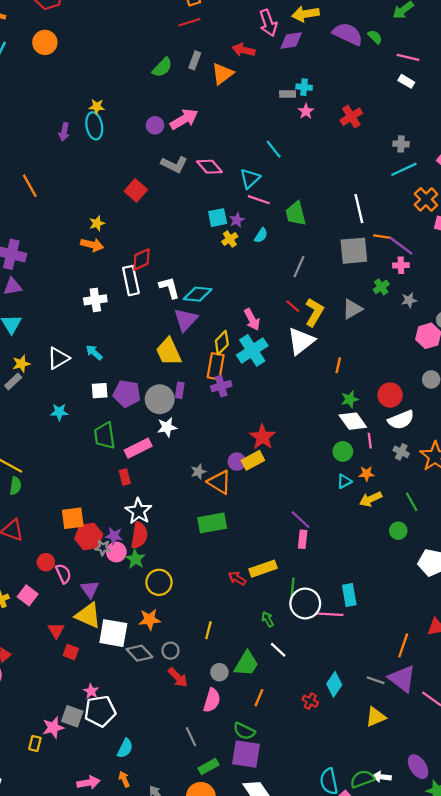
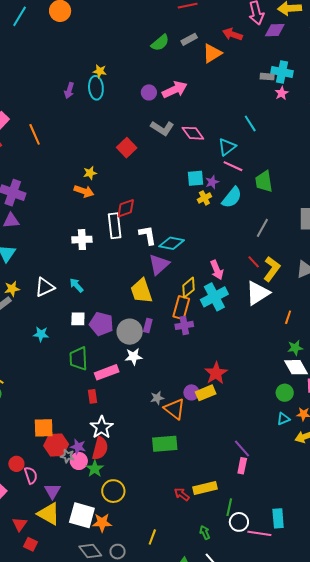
gray rectangle: (195, 60) -> (189, 39), turned 35
cyan cross: (304, 87) -> (282, 72), size x1.5
cyan semicircle: (261, 235) -> (232, 197), size x1.6
white circle: (305, 603) -> (239, 522), size x0.7
white square: (113, 633) -> (82, 515), moved

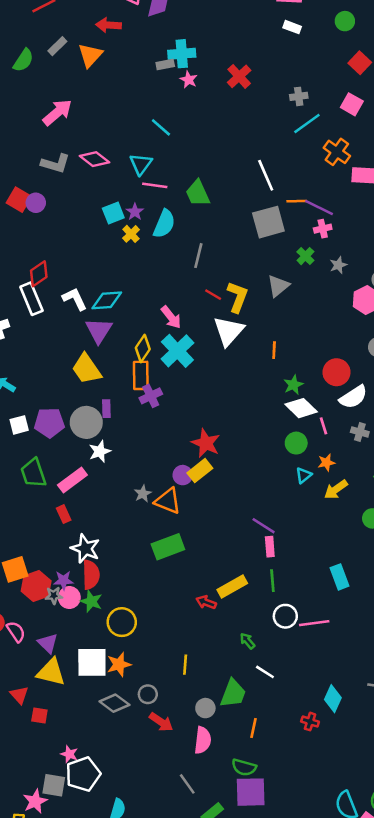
purple circle: (149, 92) -> (36, 203), moved
gray line: (262, 228) -> (198, 256), moved
green line: (229, 507) -> (272, 581), moved
cyan rectangle: (278, 518) -> (339, 577), moved

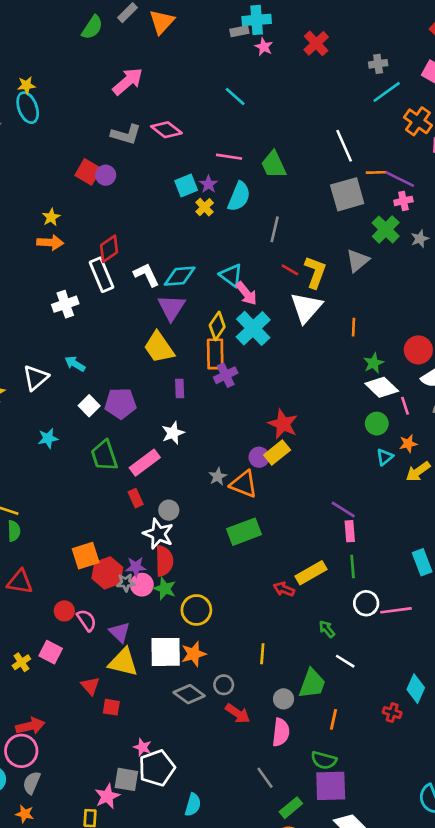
cyan triangle: (141, 164) -> (231, 275), moved, turned -30
green cross: (305, 256) -> (386, 229), size x1.5
gray circle: (86, 422) -> (169, 510), moved, size x0.6
white square: (19, 425) -> (89, 406), turned -30

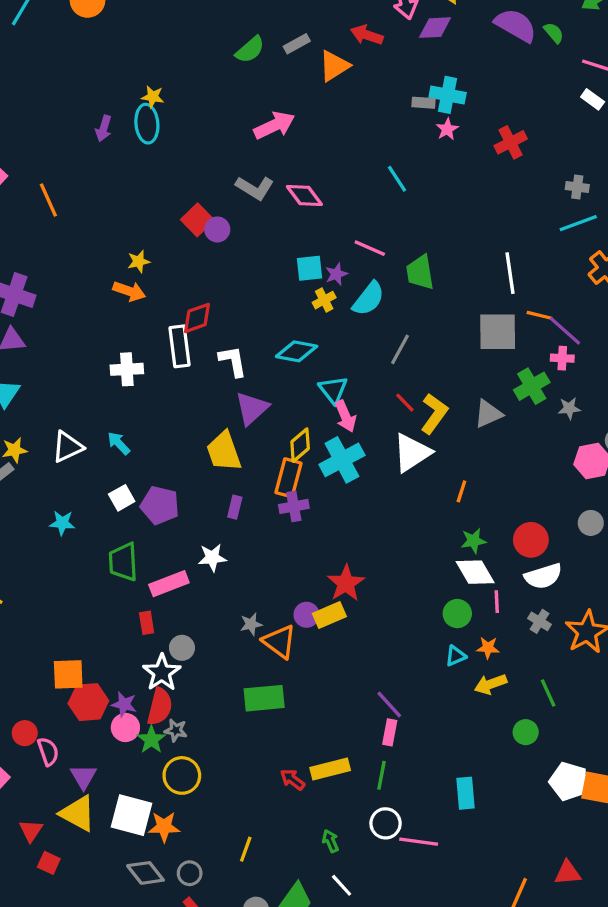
cyan diamond: (180, 276) -> (297, 351), moved
gray star: (126, 583) -> (176, 730), moved

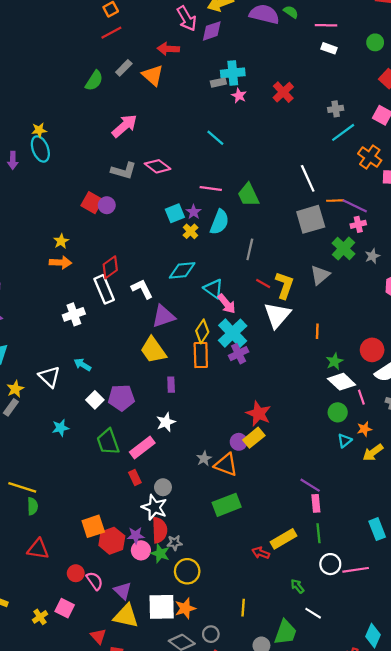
orange triangle: (334, 66) -> (153, 75), turned -30
purple triangle: (252, 408) -> (163, 316), turned 40
white triangle: (67, 447) -> (49, 377), turned -35
purple cross: (294, 506) -> (239, 354), moved

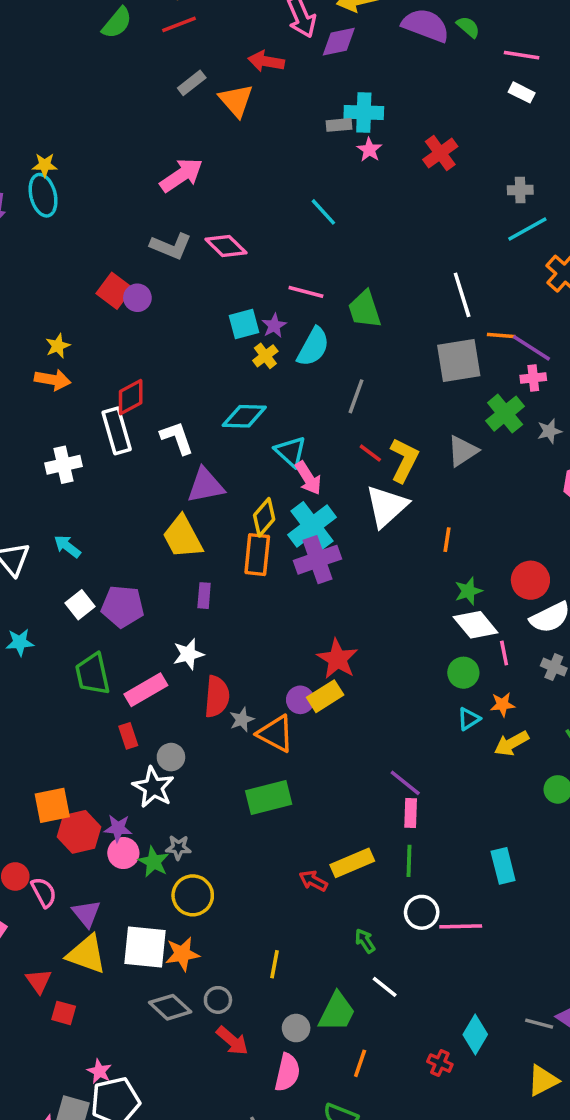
green semicircle: (94, 81) -> (117, 23), moved
purple cross: (239, 354) -> (317, 560), size x1.4
red semicircle: (160, 530) -> (217, 697), moved

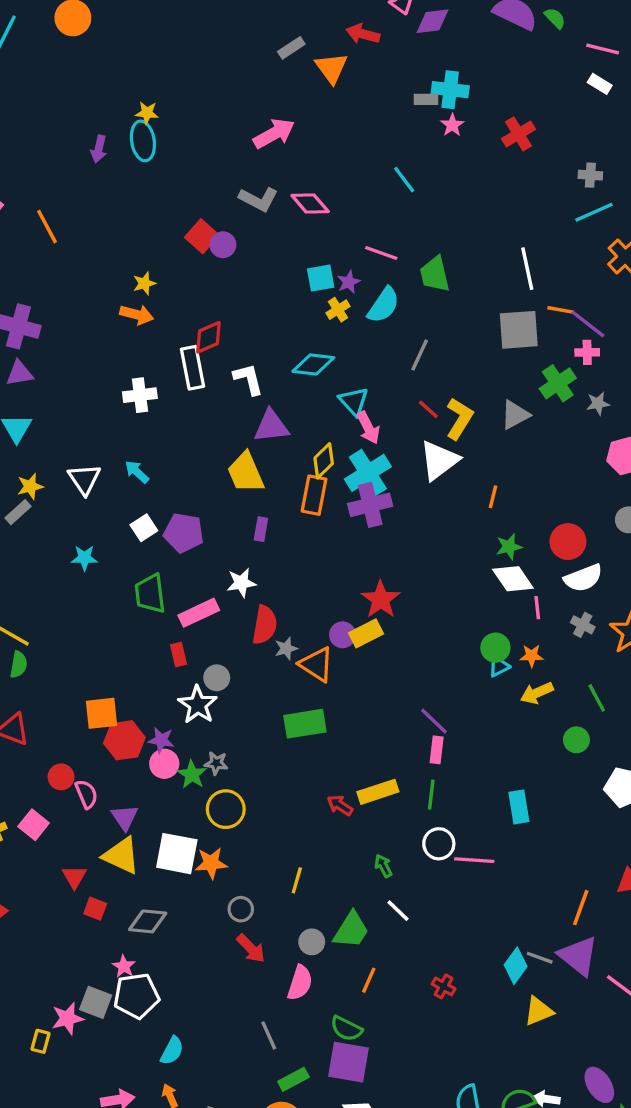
green circle: (463, 673) -> (495, 648), moved
gray diamond: (170, 1007) -> (148, 921), moved, turned -42
cyan diamond: (475, 1035) -> (516, 966), moved

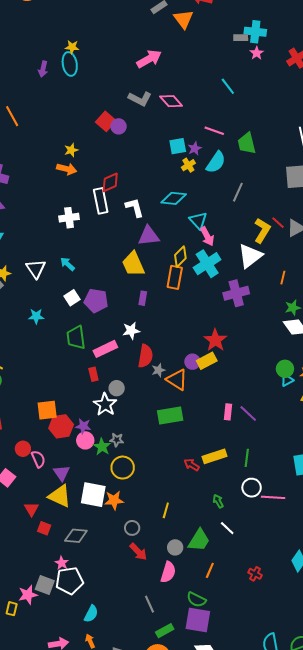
red line: (428, 409) -> (278, 223), moved
purple cross: (370, 505) -> (236, 293), moved
pink rectangle: (437, 750) -> (228, 412), moved

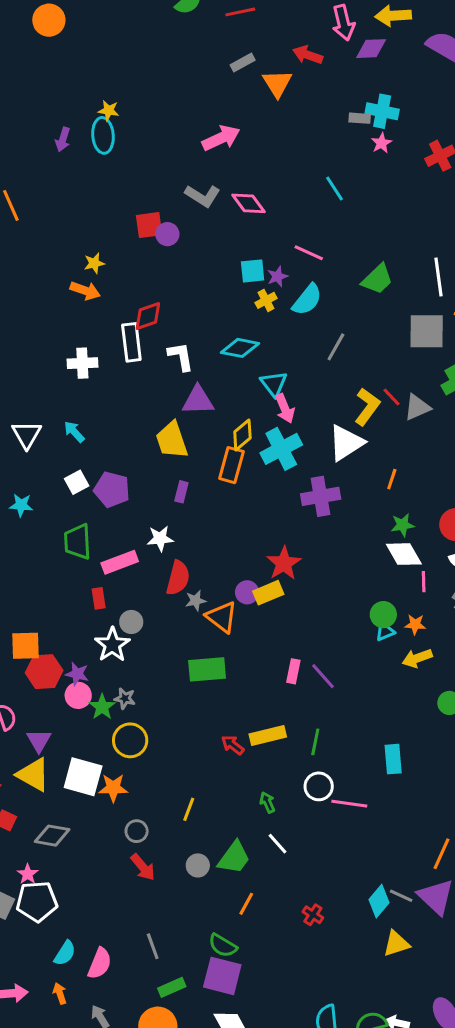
red square: (106, 121) -> (149, 225), turned 36
green trapezoid: (247, 143) -> (377, 279), moved, turned -125
pink semicircle: (168, 572) -> (100, 963), moved

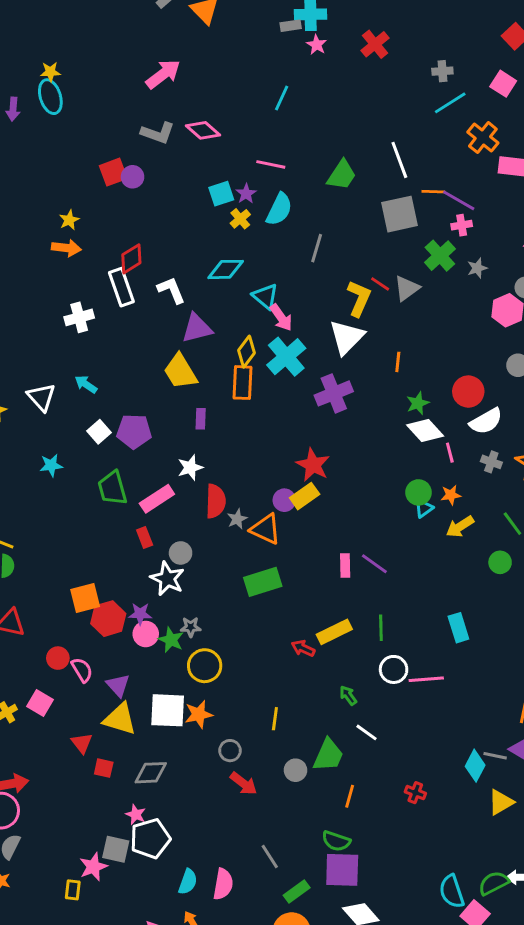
cyan line: (334, 189) -> (282, 98), turned 70

